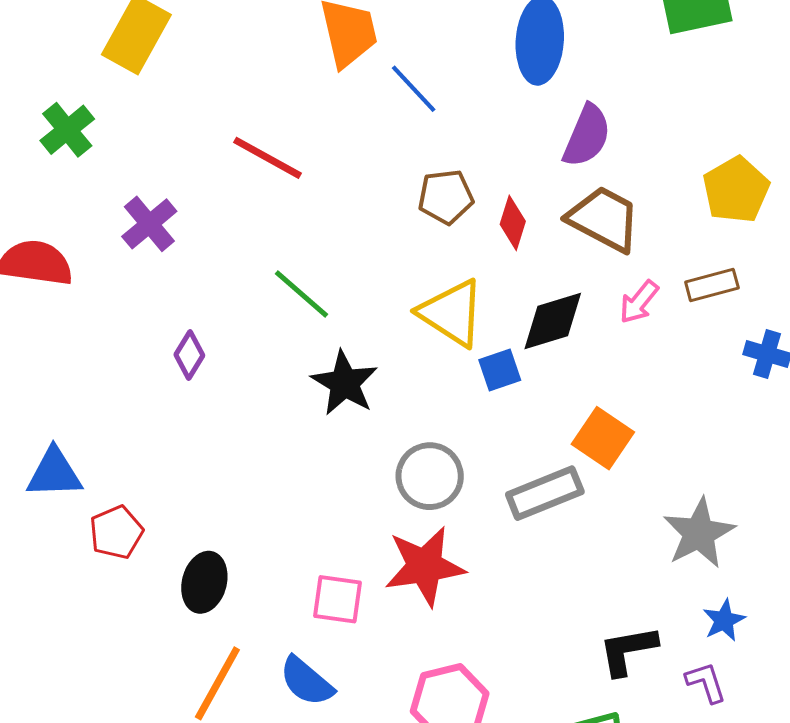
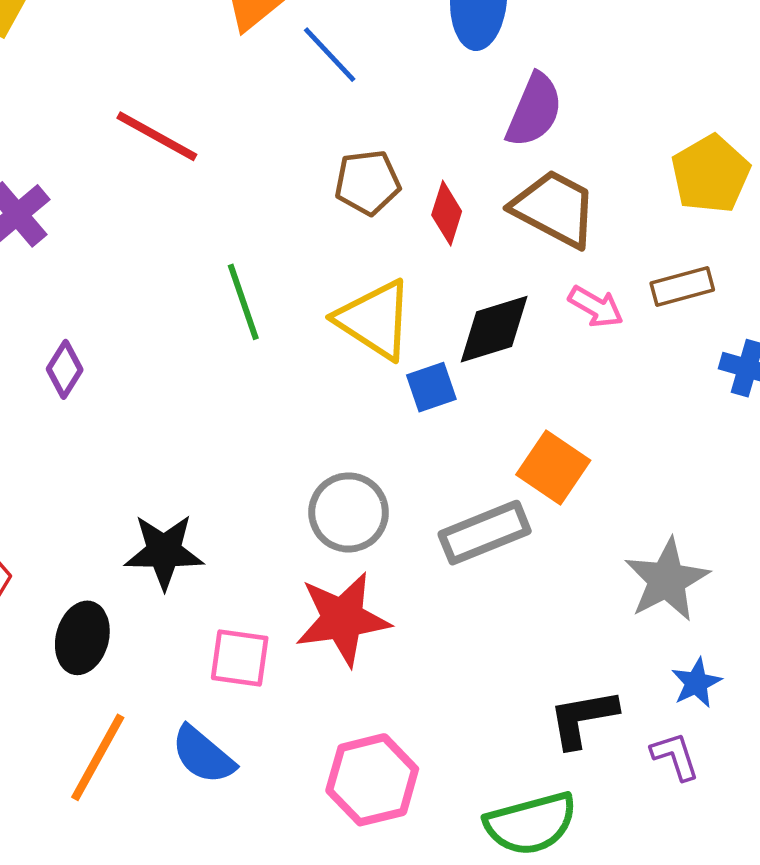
green line: (302, 294) -> (243, 302), moved, turned 30
pink arrow: (639, 302) -> (596, 307), turned -99
black star: (345, 383) -> (164, 552), moved, turned -30

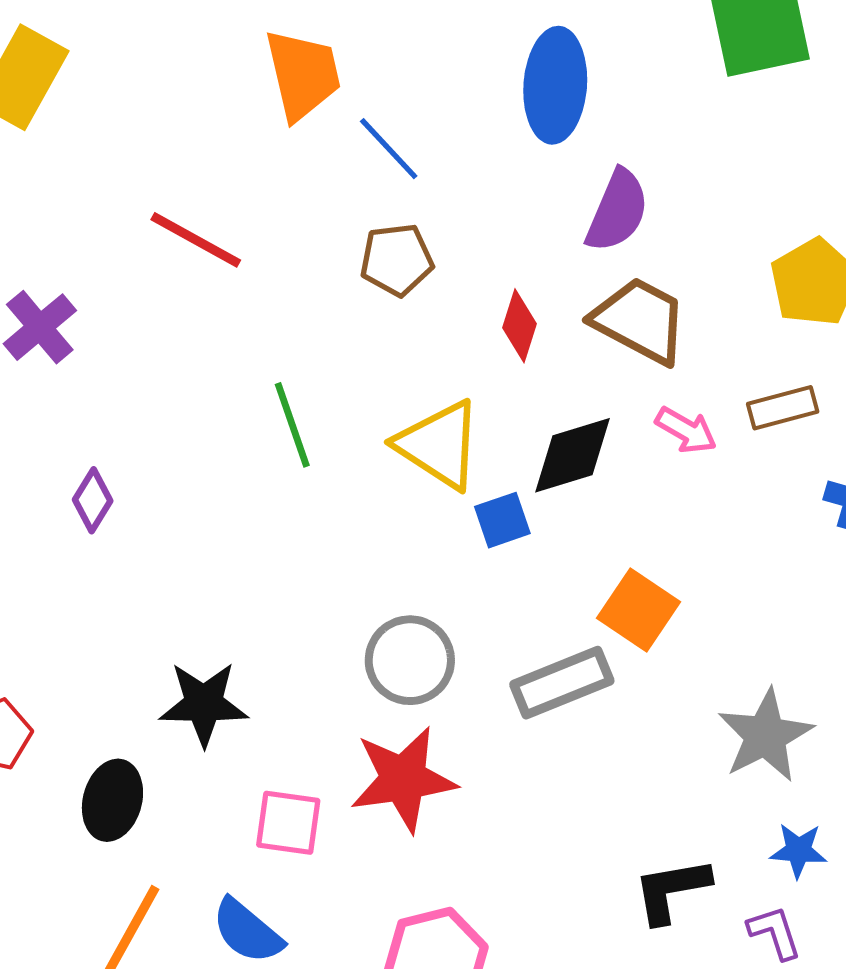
brown pentagon: (367, 182) -> (397, 260), moved
blue star: (696, 683) -> (798, 851), turned 30

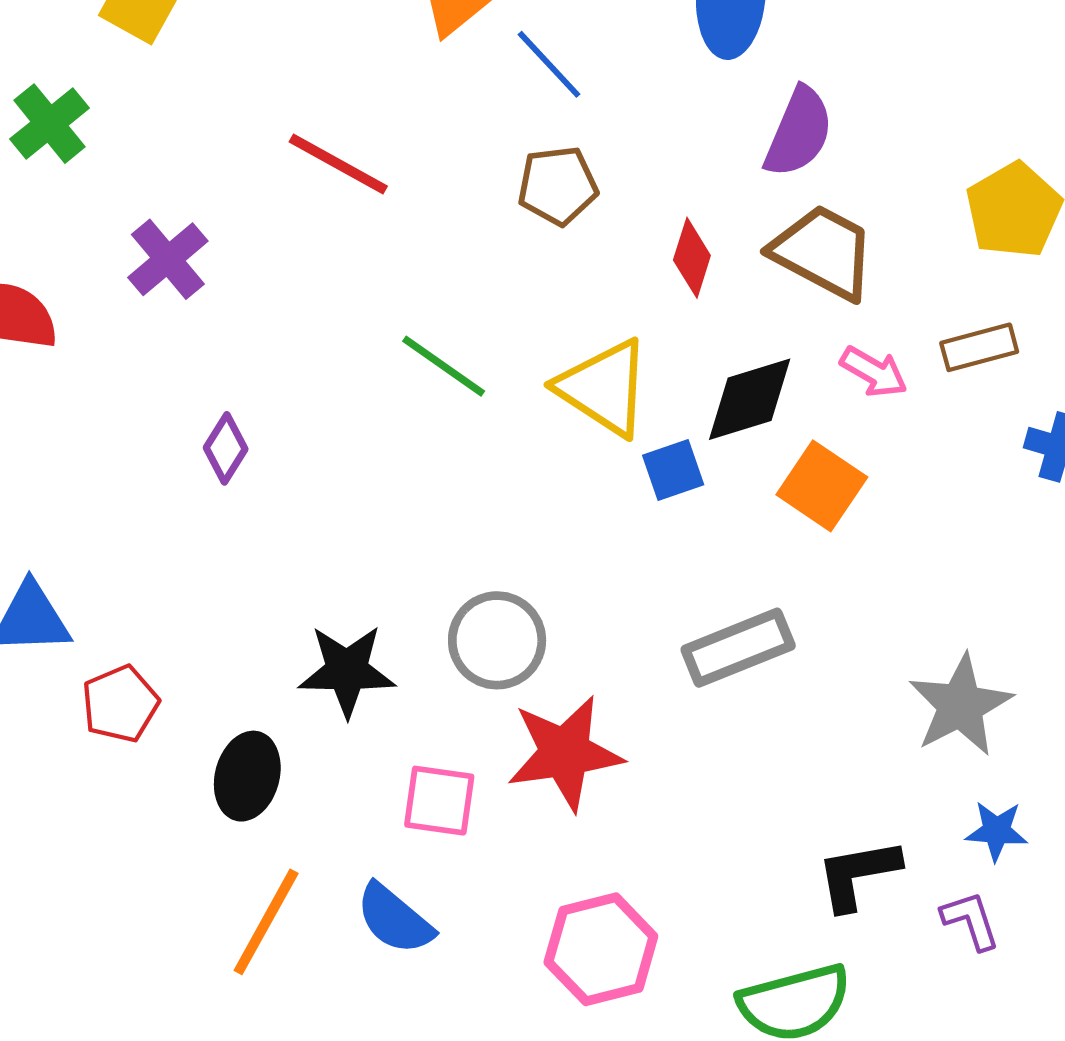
green line: (292, 425) -> (444, 366), turned -36
orange square: (639, 610) -> (822, 486), moved
gray circle: (410, 660) -> (497, 640), moved

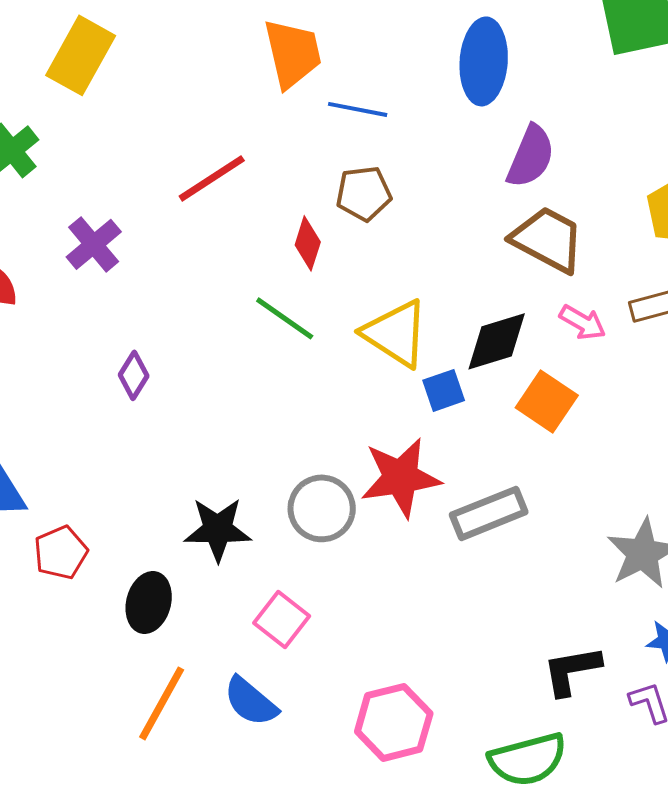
blue line: (549, 64) -> (358, 109), turned -36
red line: (338, 164) -> (212, 178), turned -62
red diamond: (692, 258) -> (308, 243), moved
red star: (565, 753) -> (401, 477), moved
pink square: (439, 801) -> (282, 619), turned 30

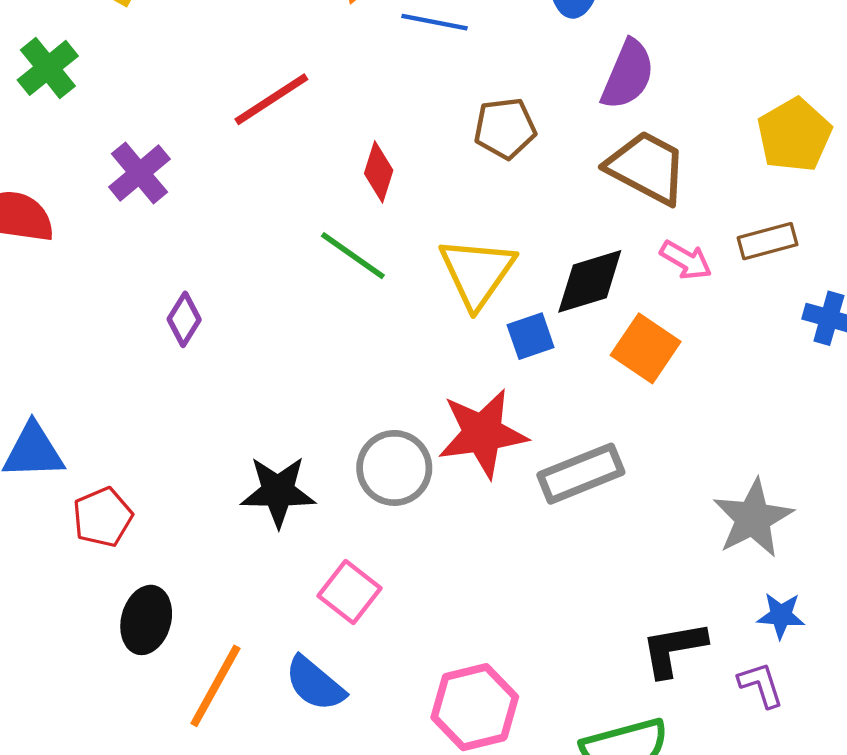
brown pentagon: (364, 193) -> (505, 128), moved
yellow triangle: (396, 333) -> (477, 272), turned 32
black ellipse: (149, 602) -> (146, 620), moved

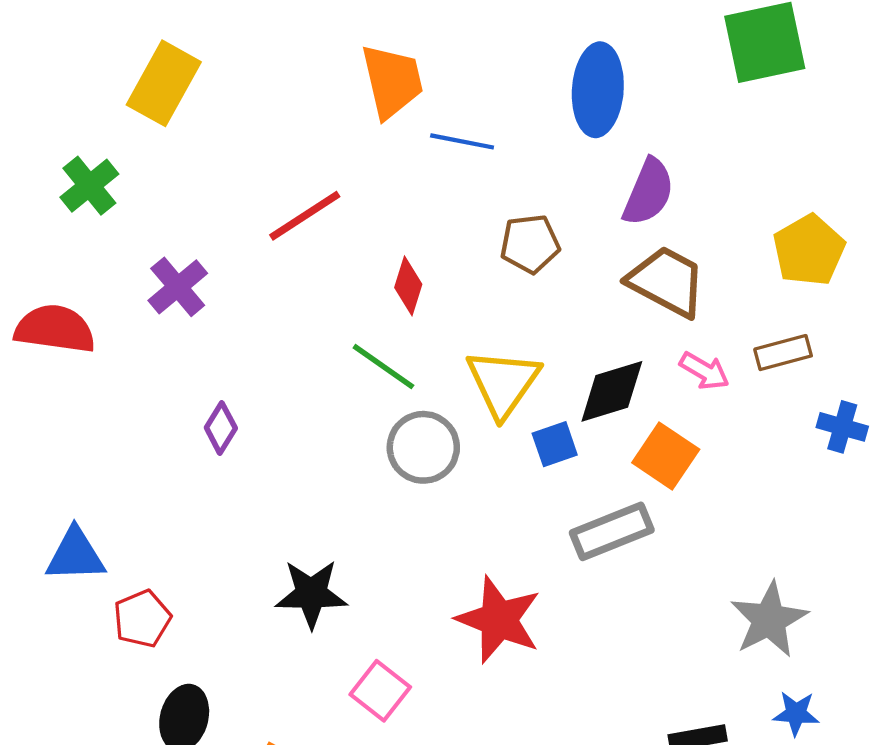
red star: (483, 433) -> (499, 620), moved, turned 30
gray circle: (394, 468) -> (423, 447), moved
gray rectangle: (581, 474) -> (612, 531), moved

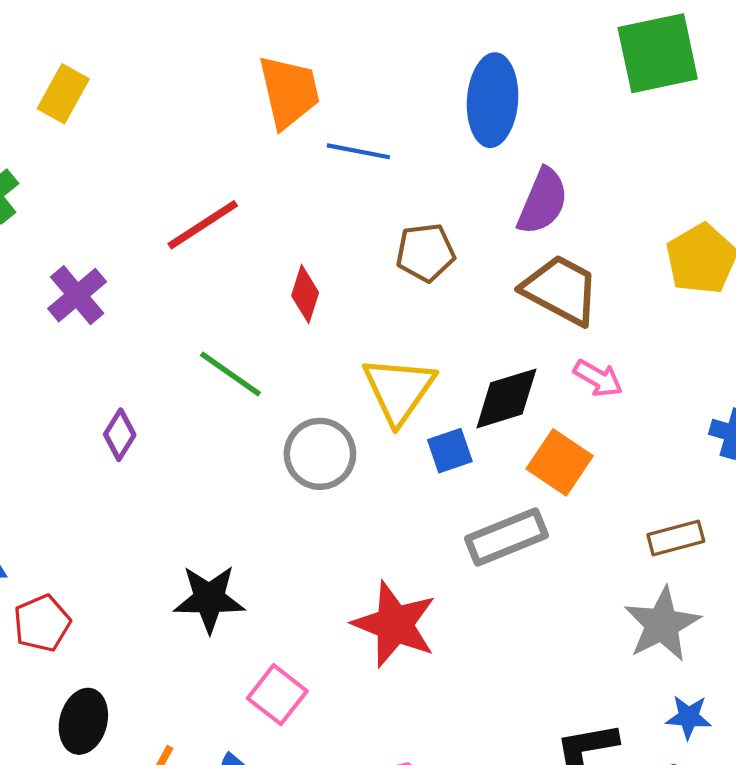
yellow rectangle: (164, 83) -> (63, 94), size x0.7
brown rectangle: (783, 353) -> (676, 538), moved
green line: (383, 367) -> (230, 374), moved

